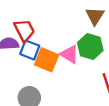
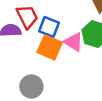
blue square: (30, 50) -> (49, 27), moved

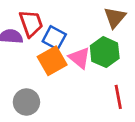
orange square: (50, 47) -> (52, 61), turned 30

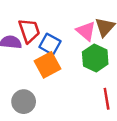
pink triangle: (80, 58) -> (86, 31), moved

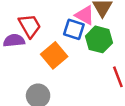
blue square: (50, 44) -> (74, 29), moved

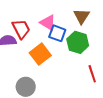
pink triangle: (85, 15) -> (48, 23), moved

